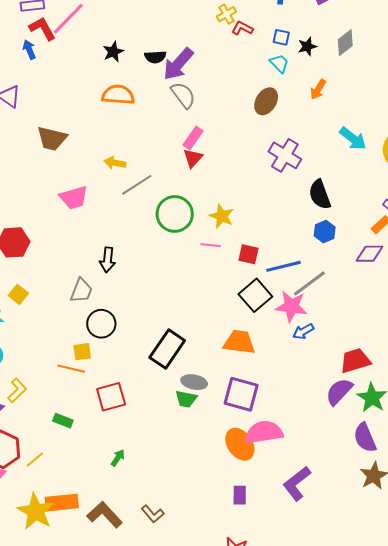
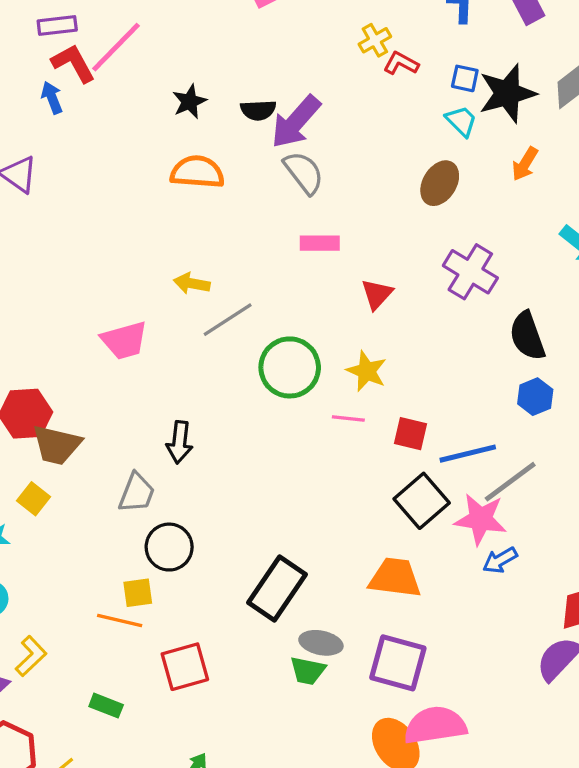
black star: (307, 46) -> (507, 93), size x1.8
pink rectangle: (193, 138) -> (320, 243), turned 55
brown trapezoid: (52, 139) -> (57, 445), moved
red triangle: (193, 158) -> (377, 294), moved

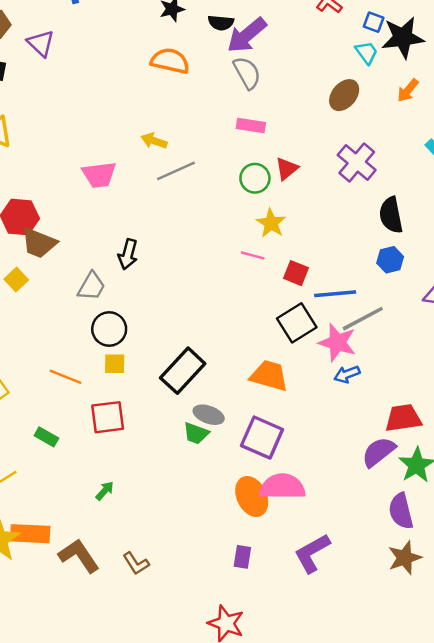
green circle: (290, 367) -> (255, 178), moved, size x0.7
yellow square: (138, 593) -> (115, 364), moved

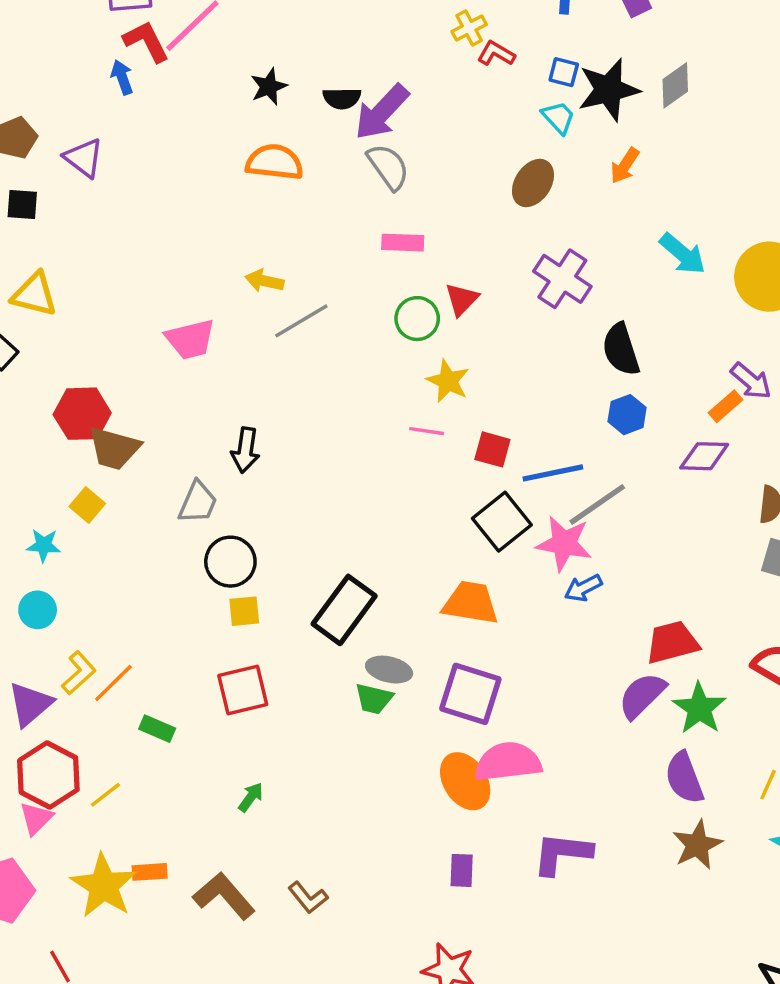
orange line: (65, 377) -> (113, 683), moved, turned -60
orange rectangle: (30, 534) -> (150, 872), size x0.6
purple L-shape: (312, 553) -> (562, 853), turned 42

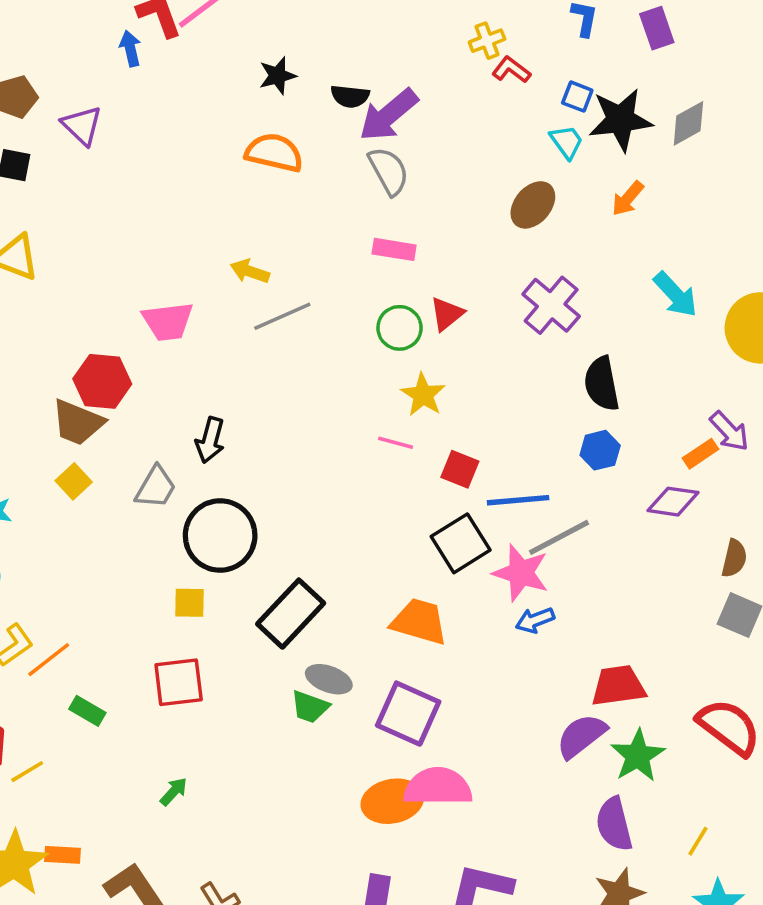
red hexagon: (82, 414) -> (102, 381), moved
yellow square: (87, 505) -> (74, 481), moved
black circle: (230, 562) -> (220, 535), moved, size x1.4
orange ellipse: (465, 781) -> (392, 801), turned -76

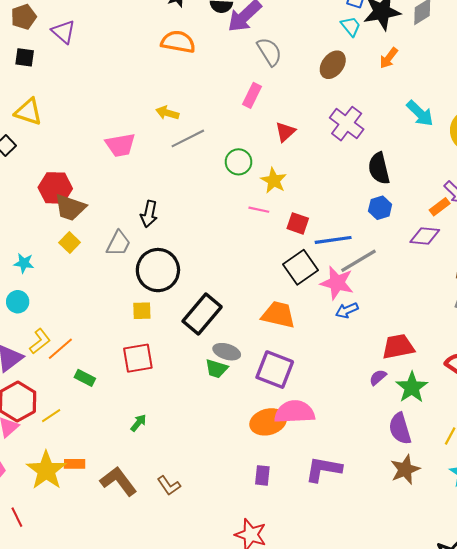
gray semicircle: (389, 171) -> (269, 52), moved
pink rectangle: (394, 249) -> (252, 95), turned -70
green circle: (400, 328) -> (238, 162), moved
red hexagon: (102, 381) -> (55, 188), moved
purple semicircle: (581, 736) -> (378, 377), size x0.6

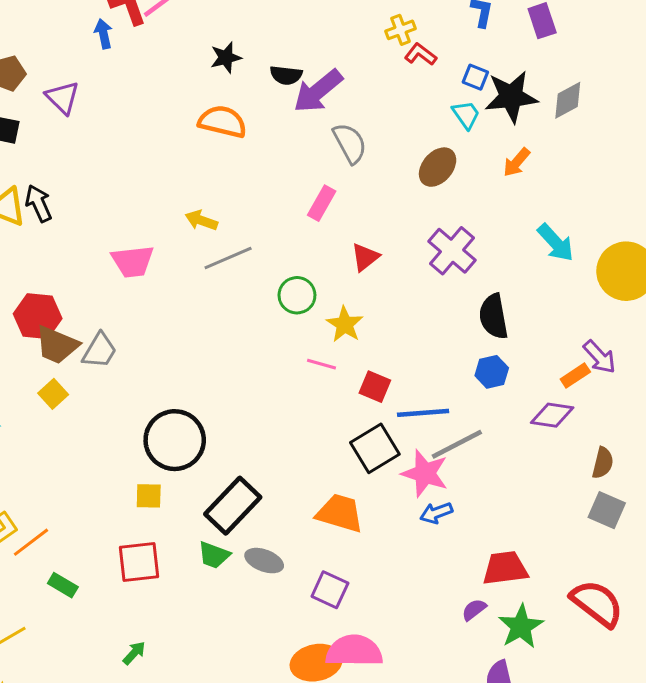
black arrow: (149, 214) -> (39, 203), moved, turned 140
gray trapezoid: (118, 244) -> (100, 351), moved
green trapezoid: (216, 369) -> (214, 555), moved
purple square: (275, 370) -> (330, 590), size x0.7

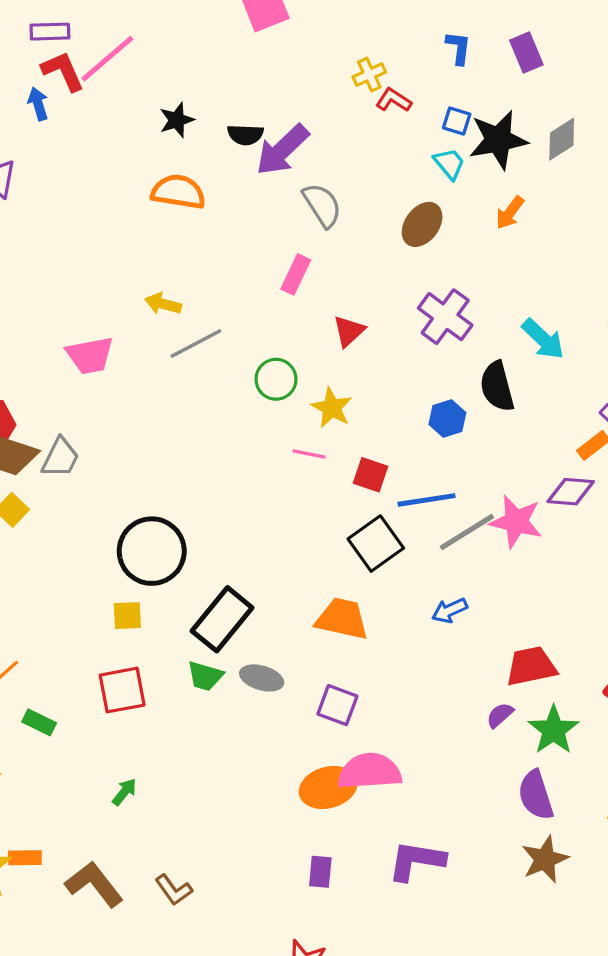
cyan arrow: (556, 243) -> (543, 339), moved
blue hexagon: (492, 372) -> (447, 419), moved
pink star: (425, 473) -> (516, 522), moved

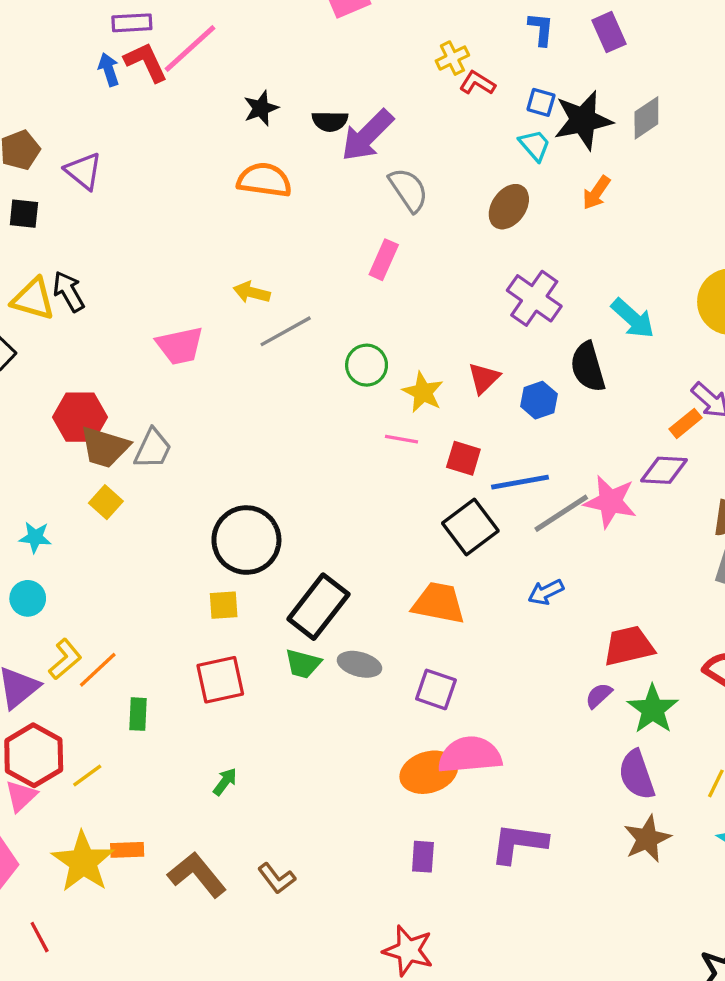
blue arrow: (38, 104) -> (109, 70), moved
red triangle: (349, 331) -> (484, 378), moved
green rectangle: (39, 722) -> (138, 714), turned 68

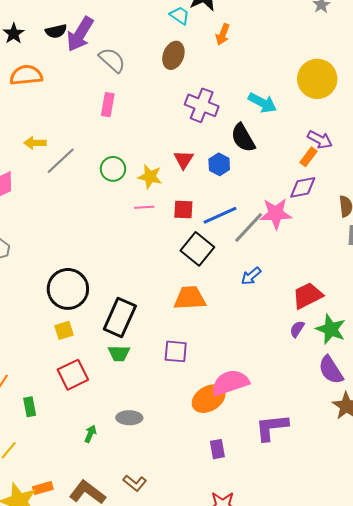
gray ellipse: (359, 664) -> (129, 418), moved
purple square: (436, 689) -> (176, 351), moved

